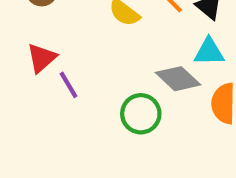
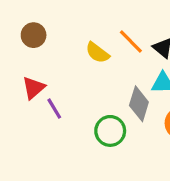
gray diamond: (178, 79) -> (139, 104), turned 64

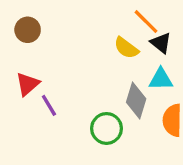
orange line: (131, 42) -> (146, 22), moved
yellow semicircle: (97, 53) -> (126, 48), moved

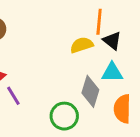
orange line: (146, 22) -> (99, 22), turned 50
yellow semicircle: (126, 48) -> (82, 45), turned 125

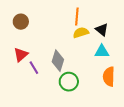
orange line: (99, 22) -> (77, 17), moved
gray diamond: (90, 91) -> (58, 61), moved

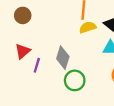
purple line: (34, 68) -> (37, 65), turned 48

